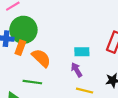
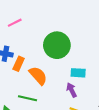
green circle: (23, 30) -> (57, 45), moved

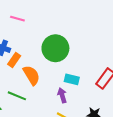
pink line: (15, 23) -> (17, 19), turned 32

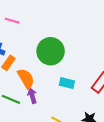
purple arrow: (62, 95) -> (32, 96), moved

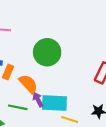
cyan rectangle: (67, 83) -> (54, 103), moved, size x1.6

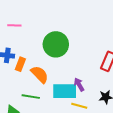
purple arrow: (38, 100) -> (79, 85), moved

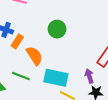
green circle: (56, 44) -> (57, 29), size x0.7
purple arrow: (79, 85) -> (89, 76), moved

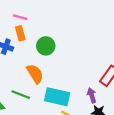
green circle: (57, 29) -> (46, 46), moved
orange rectangle: (17, 41) -> (20, 33), moved, turned -48

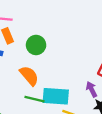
green line: (21, 95) -> (34, 99), moved

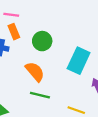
cyan rectangle: (56, 96) -> (79, 61), moved, turned -70

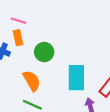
cyan rectangle: (79, 61) -> (76, 78), turned -35

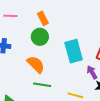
orange rectangle: (18, 38) -> (43, 18), moved

